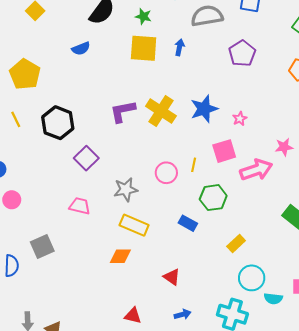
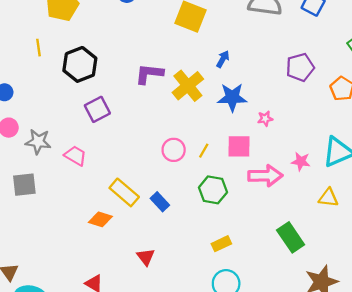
blue arrow: (180, 47) -> (223, 59), moved
purple pentagon: (242, 53) -> (300, 67), moved
gray star: (126, 189) -> (38, 142), moved
blue rectangle: (188, 223) -> (160, 202), moved

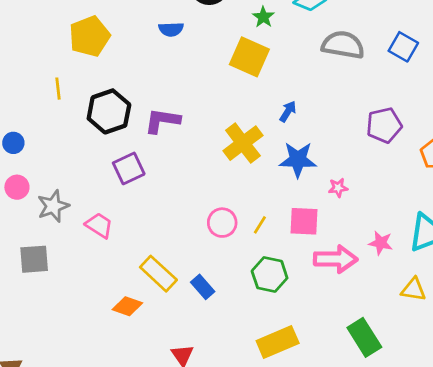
purple L-shape: (149, 74) -> (162, 121), moved
gray star: (38, 142) -> (53, 206), turned -30
yellow rectangle: (221, 244) -> (278, 342), size x1.6

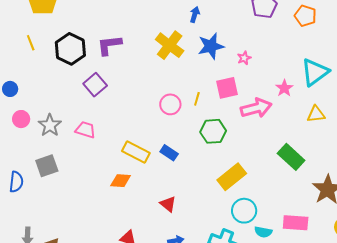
pink star: (381, 243) -> (284, 88), turned -30

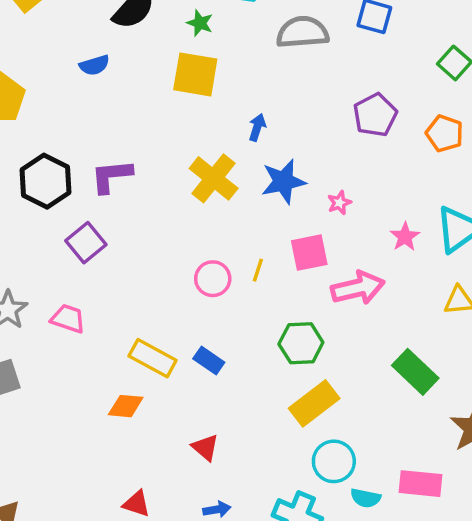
pink star: (284, 88) -> (405, 237), moved
green hexagon: (213, 131) -> (301, 343), moved

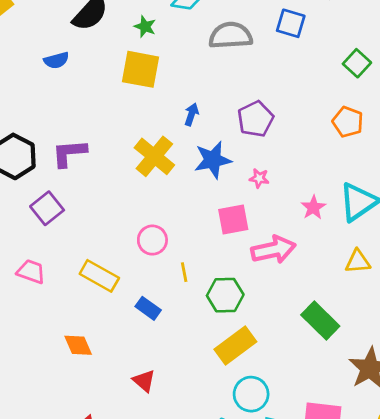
purple pentagon: (375, 115) -> (256, 119), moved
pink star: (339, 203) -> (259, 178), turned 30
yellow line: (258, 270) -> (184, 272), moved, turned -30
yellow rectangle: (153, 358) -> (99, 276), moved
orange diamond: (126, 406) -> (78, 345), turned 60

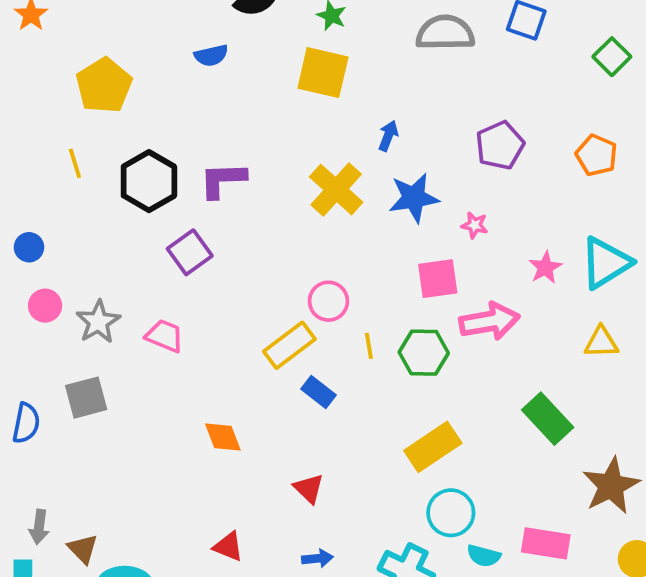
green square: (357, 63) -> (612, 57), moved
purple pentagon: (256, 119) -> (500, 145), moved
yellow rectangle: (99, 276) -> (289, 345), moved, turned -69
green hexagon: (225, 295) -> (424, 353), moved

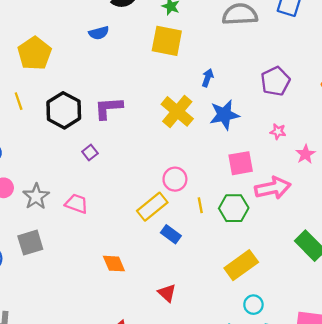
pink star: (475, 225) -> (278, 132), moved
purple square: (190, 252) -> (90, 152), size x0.6
cyan circle: (451, 513) -> (253, 305), size x0.7

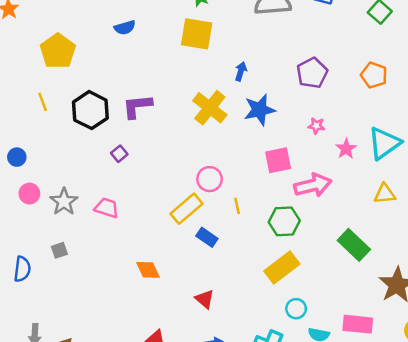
green hexagon: (234, 208) -> (284, 221), moved
gray square: (30, 243) -> (59, 250), size x0.6

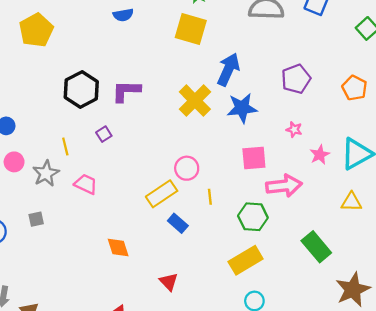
yellow pentagon: (58, 51) -> (36, 30), moved
blue arrow: (241, 71) -> (228, 69), size x1.8
yellow line: (43, 102) -> (65, 146), moved

